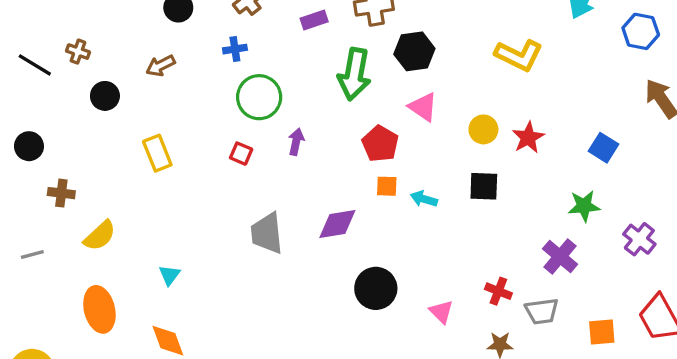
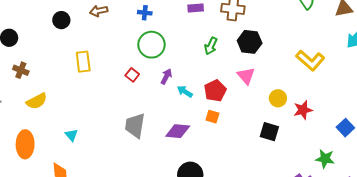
green arrow: (354, 74) -> (211, 46), size x0.6
cyan arrow: (424, 199) -> (185, 92), moved
cyan triangle: (169, 275) -> (71, 135), turned -32

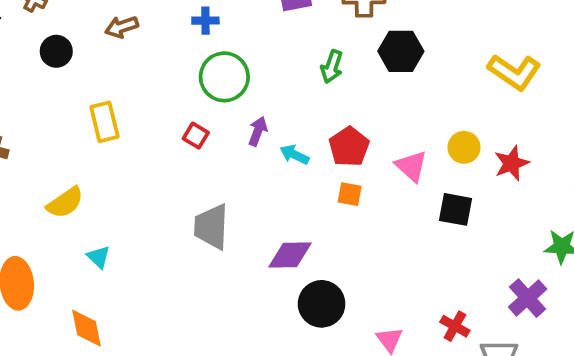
pink triangle: (246, 76) -> (411, 166), moved
yellow semicircle: (37, 101) -> (65, 203), moved
purple diamond: (178, 131) -> (290, 255), moved

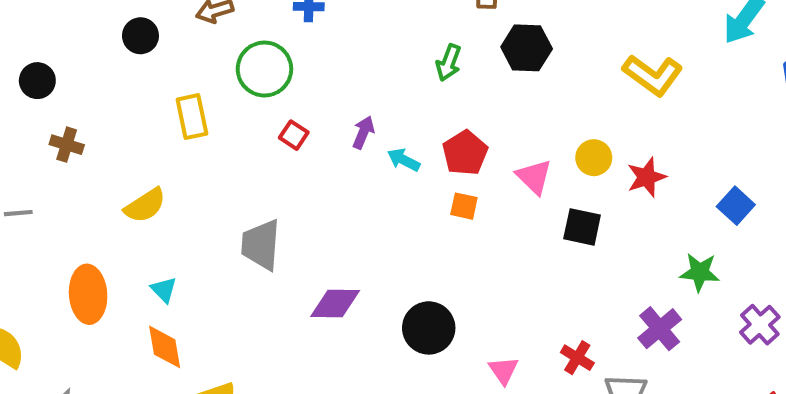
green circle: (224, 77) -> (264, 69), moved
gray trapezoid: (211, 227) -> (261, 245), moved
purple diamond: (290, 255) -> (335, 304), moved
cyan triangle: (99, 257) -> (164, 290), moved

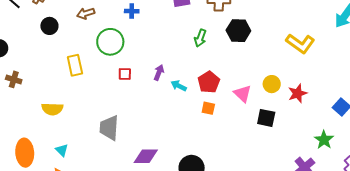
red square: (294, 135) -> (125, 74), turned -32
yellow semicircle: (145, 206) -> (52, 109), turned 35
green star: (700, 272) -> (324, 140), turned 30

